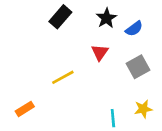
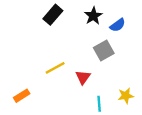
red triangle: (100, 52) -> (83, 77), moved
gray square: (138, 67) -> (104, 51), moved

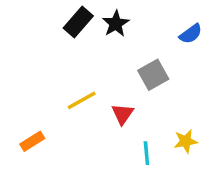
black star: (93, 16) -> (116, 24), moved
blue semicircle: (118, 25) -> (191, 34), moved

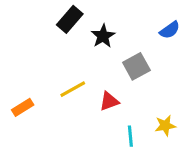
black star: (116, 24) -> (103, 36), moved
red triangle: (123, 114) -> (109, 101), turned 35
orange rectangle: (32, 141) -> (23, 107), moved

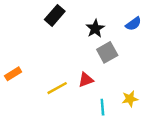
black star: (103, 36) -> (95, 29), moved
yellow line: (73, 89) -> (57, 88), moved
orange rectangle: (23, 107) -> (13, 74), moved

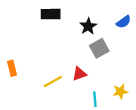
black rectangle: (55, 15) -> (51, 14), turned 48
orange rectangle: (13, 74) -> (12, 68), turned -72

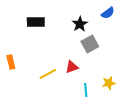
black rectangle: (51, 14) -> (36, 22), moved
blue semicircle: (124, 22) -> (108, 13), moved

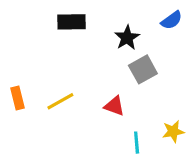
black rectangle: (36, 22) -> (71, 22), moved
red triangle: (72, 67) -> (114, 106), turned 40
yellow line: (48, 74) -> (60, 101), moved

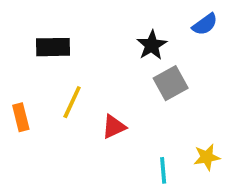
black rectangle: (71, 22) -> (53, 47), moved
yellow line: (60, 101) -> (72, 102), moved, turned -36
red triangle: (114, 106) -> (114, 127), moved, turned -45

